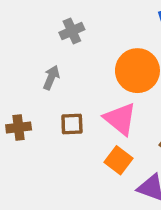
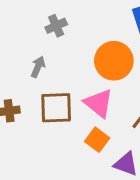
brown square: (72, 124) -> (56, 108), size x1.6

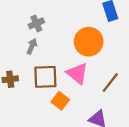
gray cross: (56, 26) -> (36, 23), moved
orange square: (97, 140) -> (60, 101), moved

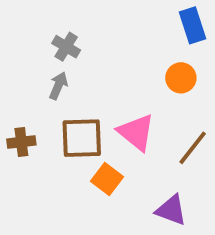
gray cross: (36, 23) -> (66, 47), turned -35
orange circle: (89, 42) -> (181, 78), moved, size x0.6

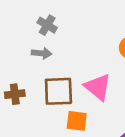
gray arrow: (58, 86) -> (42, 53), turned 72
orange square: (107, 179) -> (77, 121), turned -30

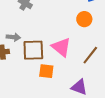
gray arrow: (42, 53) -> (13, 37), moved

